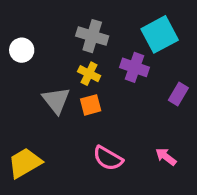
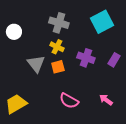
purple cross: (135, 67) -> (86, 58), moved

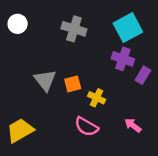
white circle: (14, 32) -> (18, 24), moved
yellow cross: (57, 47) -> (97, 98), moved
purple cross: (86, 58) -> (123, 59), moved

